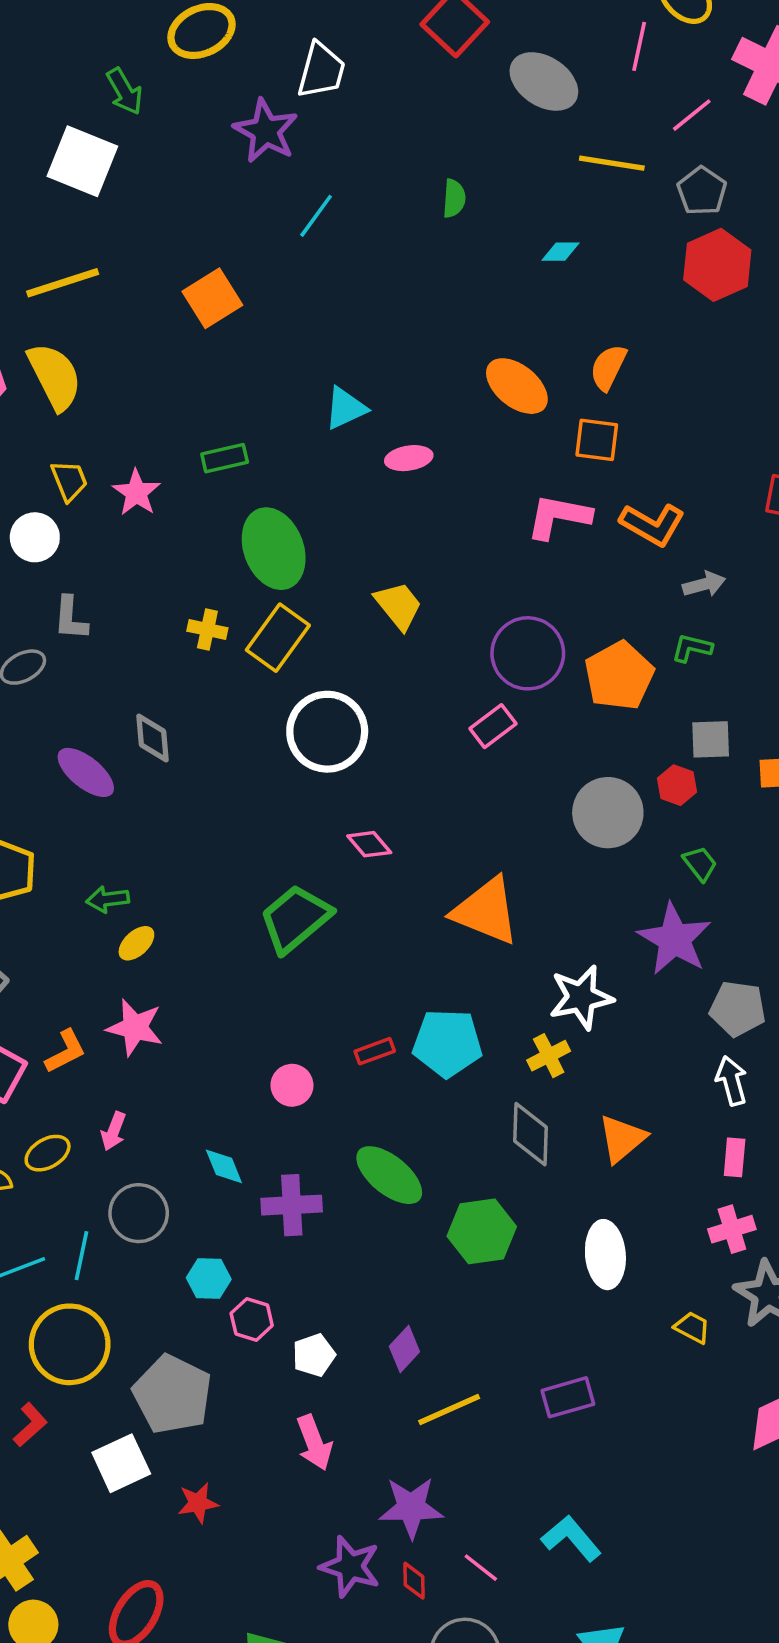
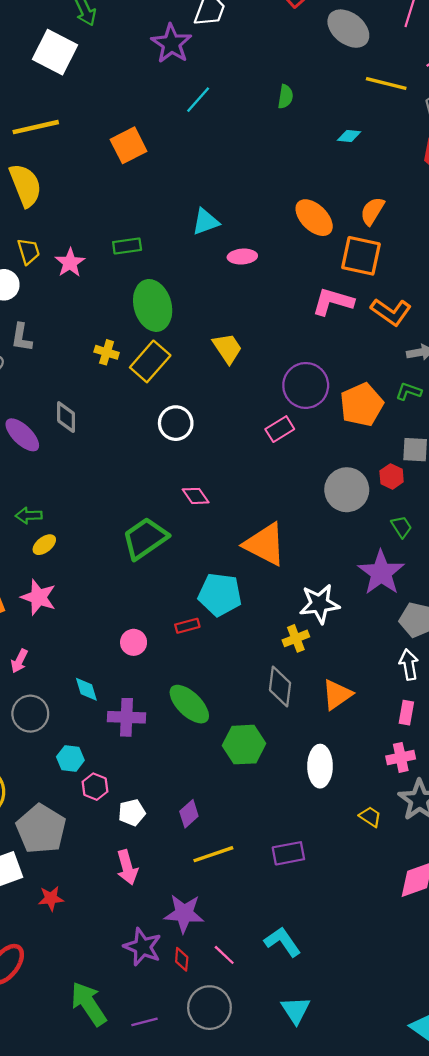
orange square: (597, 440) -> (361, 256), size x1.4
white circle: (327, 732) -> (176, 423), size x0.7
cyan pentagon: (447, 1043) -> (220, 595), moved

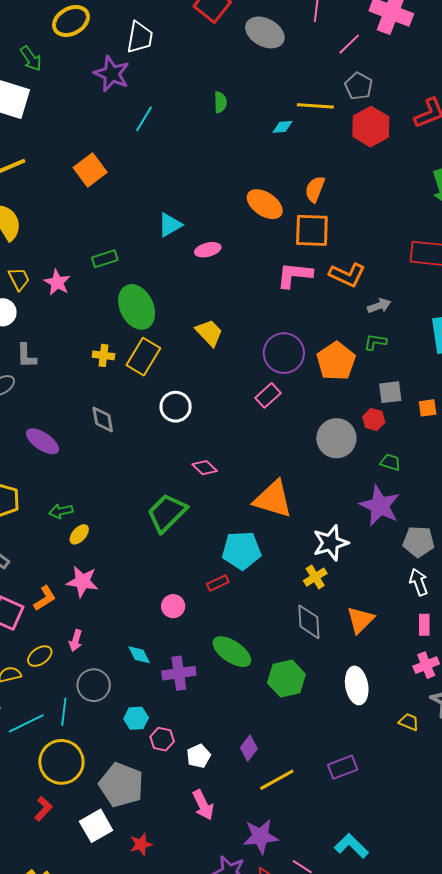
yellow line: (386, 84) -> (315, 106), moved
gray diamond: (66, 417) -> (103, 420), moved
green trapezoid: (401, 527) -> (390, 462), turned -30

